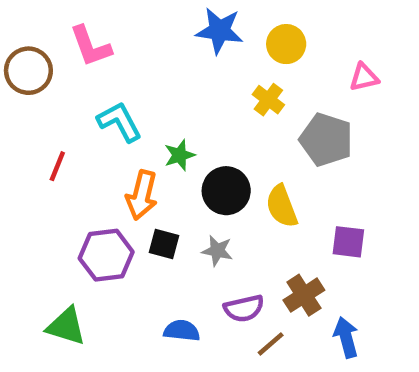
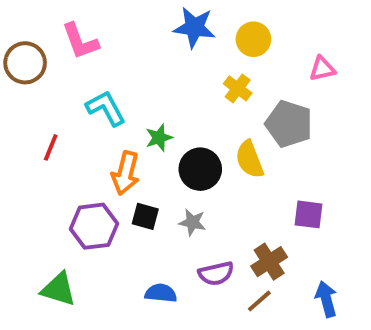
yellow semicircle: (282, 206) -> (249, 159), moved
blue arrow: (346, 337) -> (326, 299), moved
brown line: (271, 344) -> (259, 301), moved

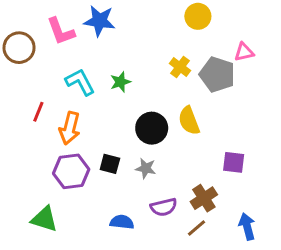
blue star: (194, 27) -> (100, 21), moved
yellow circle: (253, 39) -> (198, 16), moved
gray pentagon: (289, 124) -> (217, 74), moved
green star: (159, 138) -> (120, 82), moved
orange arrow: (125, 173) -> (70, 128), moved

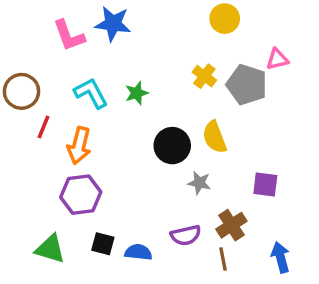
brown circle: (19, 48) -> (21, 91), moved
black square: (110, 164) -> (103, 244), moved
gray star: (146, 168) -> (199, 183), moved
brown line: (196, 228) -> (223, 259), turned -60

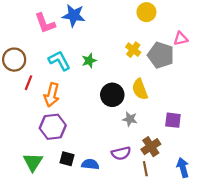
green triangle: (50, 249) -> (33, 162), turned 45

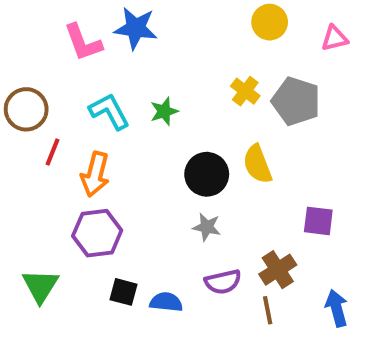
pink triangle: (181, 39) -> (335, 38), moved
gray star: (130, 119) -> (207, 227), moved
green triangle: (33, 162) -> (40, 286), moved

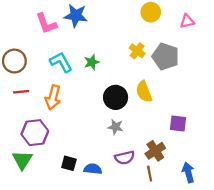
red line: (53, 152) -> (21, 92), moved, turned 63
purple hexagon: (97, 233) -> (35, 133), moved

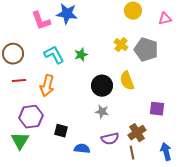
black square: (69, 163) -> (61, 131), moved

